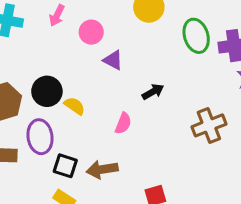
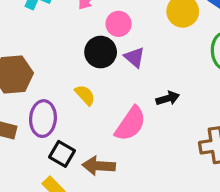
black circle: (47, 91) -> (101, 52), moved
pink semicircle: (123, 123) -> (130, 124), size x1.6

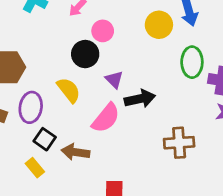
purple triangle: (134, 57) -> (114, 79), moved
yellow semicircle: (85, 95) -> (69, 90), size x1.4
black arrow: (168, 98) -> (140, 99), size x1.5

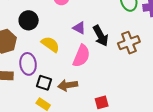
black circle: (85, 54) -> (29, 20), moved
black arrow: (140, 99) -> (101, 36), turned 90
brown cross: (179, 143) -> (129, 43), moved

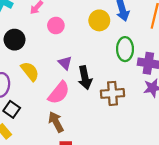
brown arrow: (68, 85) -> (56, 122), moved, turned 54

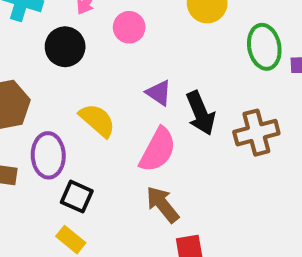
black circle: (15, 40) -> (65, 47), moved

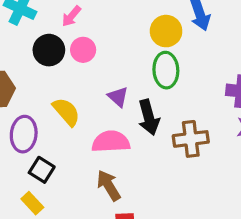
pink circle: (129, 27) -> (83, 50), moved
green ellipse: (264, 47) -> (166, 70), moved
pink semicircle: (158, 150) -> (111, 142), turned -129

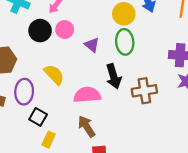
purple triangle: (118, 97) -> (92, 45), moved
yellow rectangle: (32, 203) -> (49, 140), moved, turned 70

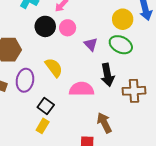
green ellipse: (125, 42) -> (121, 45), turned -65
black square: (38, 117) -> (46, 106), moved
brown arrow: (87, 126) -> (104, 123), moved

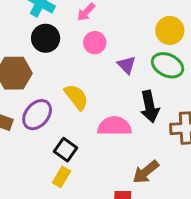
black circle: (45, 26) -> (46, 38), moved
purple ellipse: (25, 80) -> (37, 115), turned 30
brown arrow: (104, 123) -> (146, 172), turned -102

